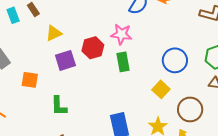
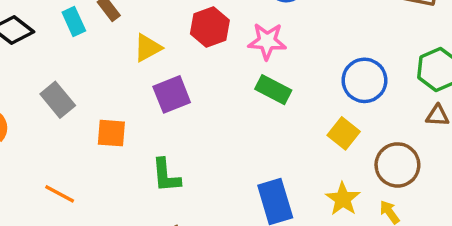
red hexagon: (93, 48) -> (210, 27), moved
green rectangle: (123, 62) -> (273, 90), turned -48

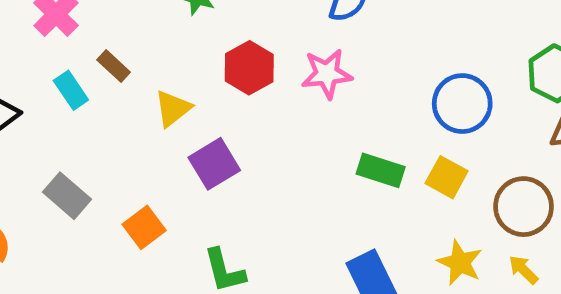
green rectangle: (273, 90) -> (381, 170), moved
orange square: (111, 133) -> (144, 227), turned -32

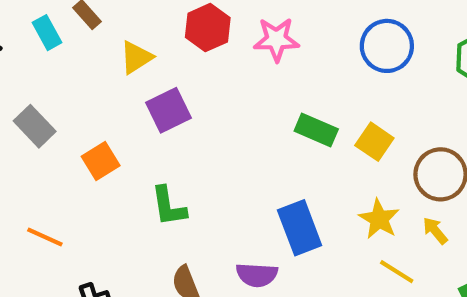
blue circle: (462, 104) -> (387, 46), moved

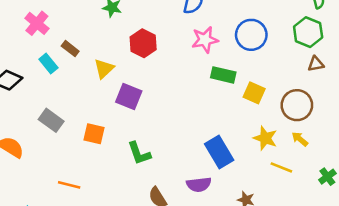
pink star: (276, 39) -> (205, 40), moved
purple square: (168, 110) -> (129, 96), turned -32
green rectangle: (316, 130) -> (223, 75), moved
orange square: (101, 161) -> (94, 134), turned -35

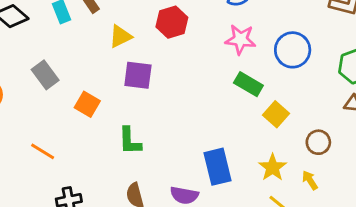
purple square: (129, 96) -> (138, 75), turned -32
brown circle: (297, 105) -> (318, 142), size x0.7

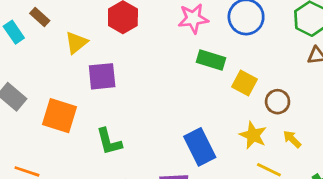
orange square: (87, 104) -> (60, 116), size x1.4
brown circle: (318, 142) -> (278, 102), moved

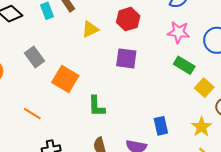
purple square: (102, 76) -> (126, 58), moved
blue rectangle: (200, 147) -> (161, 126), size x0.7

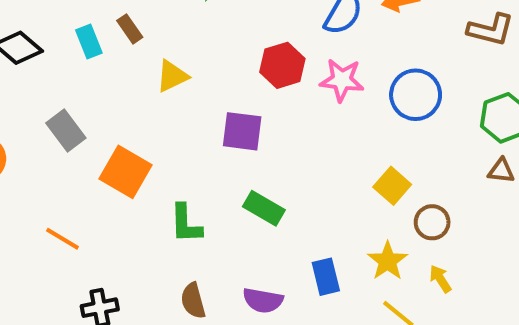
red hexagon: (128, 19) -> (282, 65), moved
green rectangle: (184, 65) -> (264, 208), moved
blue rectangle: (161, 126) -> (326, 277), moved

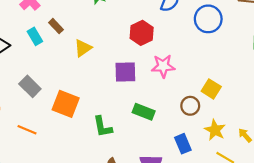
pink star: (342, 80) -> (163, 66), moved
blue circle: (416, 95) -> (208, 19), moved
brown circle: (432, 222) -> (190, 106), moved
orange line: (63, 239) -> (27, 130), moved

